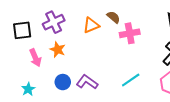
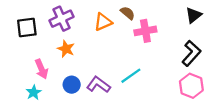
pink arrow: (35, 58) -> (41, 69), moved
cyan line: (131, 80) -> (131, 76), moved

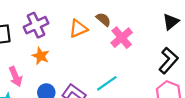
pink cross: (145, 31) -> (122, 38), turned -30

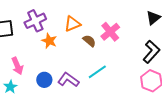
brown semicircle: (103, 19) -> (89, 41), moved
orange star: (41, 56) -> (49, 41), moved

